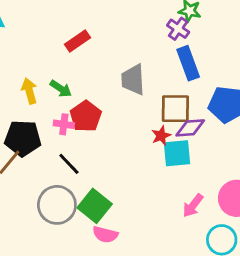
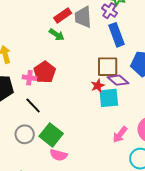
red rectangle: (78, 41) -> (63, 15), moved
gray trapezoid: (133, 80) -> (83, 17), moved
green arrow: (61, 89) -> (57, 35), moved
purple diamond: (190, 128) -> (118, 80), turned 45
gray circle: (57, 205) -> (25, 134), size x0.7

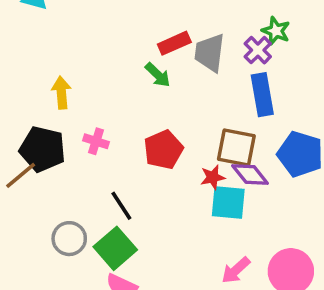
red pentagon: (45, 72) -> (163, 150), moved
black line: (33, 106) -> (121, 206), moved

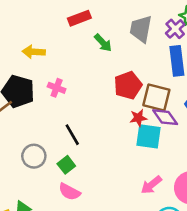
red rectangle: (174, 43) -> (79, 18), moved
yellow arrow: (61, 93) -> (34, 52), turned -85
red pentagon: (163, 150) -> (128, 85), moved
green square: (115, 248) -> (66, 165), size x0.6

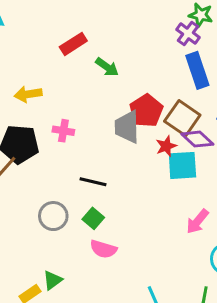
gray trapezoid: (141, 29) -> (127, 127), moved
brown square: (156, 98) -> (182, 118), turned 32
black line: (72, 135) -> (93, 182), turned -35

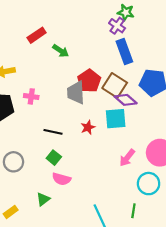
red star: (166, 146) -> (88, 127), moved
gray circle: (53, 216) -> (13, 162), moved
green triangle: (53, 280) -> (43, 199), moved

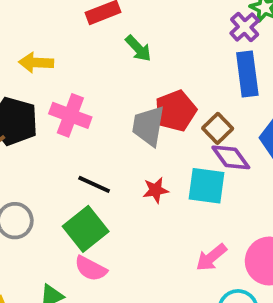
brown square: (115, 85) -> (218, 128), size x0.7
pink cross: (31, 96) -> (70, 115), size x1.5
green square: (54, 158) -> (86, 229), size x1.6

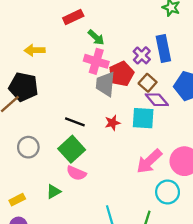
purple cross: (245, 27) -> (142, 55), moved
pink cross: (70, 115) -> (96, 61), moved
pink arrow: (211, 257) -> (149, 161), size x1.4

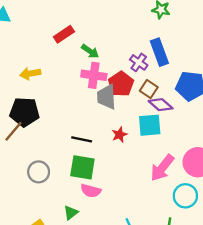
green square: (72, 149) -> (82, 167), turned -30

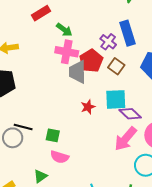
purple diamond: (161, 105) -> (130, 114), moved
black line: (82, 139) -> (23, 127), moved
green square: (82, 167) -> (53, 135), size x0.6

